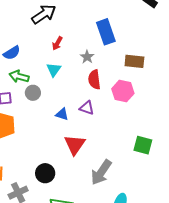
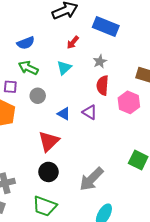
blue rectangle: (106, 32) -> (106, 27), moved, turned -60
gray circle: (33, 93) -> (38, 96), moved
red triangle: (75, 145) -> (49, 141), moved
black circle: (45, 173) -> (48, 172), moved

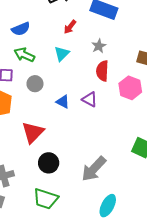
red triangle: (49, 141) -> (33, 132), moved

